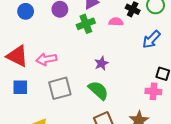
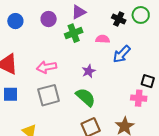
pink semicircle: (116, 22) -> (103, 39), moved
blue arrow: (151, 39) -> (122, 54), moved
pink arrow: (46, 59) -> (47, 67), moved

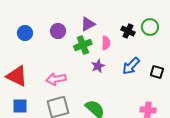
pink semicircle: (103, 39) -> (106, 43), moved, turned 88
purple star: (89, 71) -> (98, 66), moved
black square: (148, 81) -> (157, 72), moved

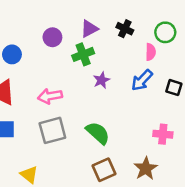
black cross: (128, 31) -> (125, 29), moved
blue circle: (25, 33) -> (12, 54), moved
pink semicircle: (106, 43) -> (151, 52), moved

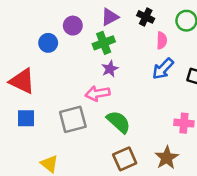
pink semicircle: (151, 52) -> (162, 40), moved
blue circle: (12, 54) -> (48, 43), moved
purple star: (102, 80) -> (110, 69), moved
pink arrow: (50, 96) -> (98, 93), moved

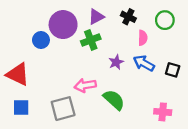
purple circle: (73, 26) -> (63, 25), size x1.6
purple star: (110, 69) -> (116, 62), moved
blue arrow: (163, 69) -> (144, 63), turned 75
green semicircle: (119, 122) -> (114, 100), moved

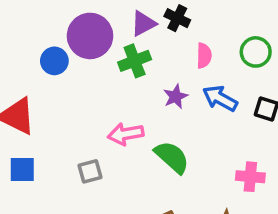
black cross: (128, 17) -> (177, 18), moved
green circle: (165, 20) -> (256, 52), moved
pink semicircle: (143, 38) -> (204, 56), moved
gray square: (63, 109) -> (90, 171), size x0.6

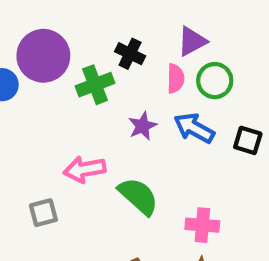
black cross: (177, 18) -> (130, 54), moved
purple triangle: (143, 23) -> (192, 41), moved
green circle: (256, 52) -> (215, 81), moved
pink cross: (250, 177) -> (202, 225), moved

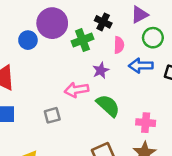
pink semicircle: (176, 78) -> (119, 45), moved
purple star: (142, 126) -> (101, 70), moved
blue arrow: (194, 128) -> (141, 66), turned -30

